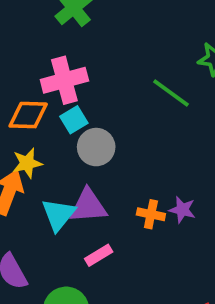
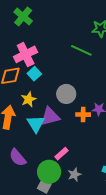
gray circle: (96, 147) -> (66, 94), moved
yellow star: (27, 163) -> (29, 99), moved
pink rectangle: (99, 255) -> (61, 154), moved

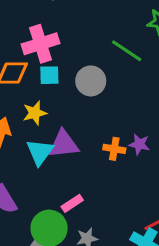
cyan square: (34, 74) -> (49, 75), turned 32
gray circle: (66, 94) -> (91, 81), moved

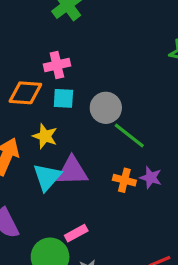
pink cross: (41, 44) -> (57, 65), size x0.7
green line: (127, 51) -> (129, 136), moved
yellow star: (35, 113) -> (45, 136), turned 30

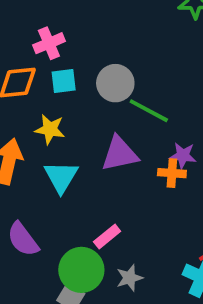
purple triangle: (72, 171) -> (120, 154), moved
orange cross: (124, 180) -> (172, 173), moved

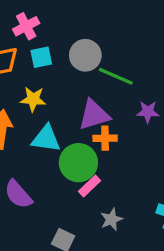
orange cross: (172, 173) -> (105, 138), moved
cyan triangle: (61, 177) -> (46, 139), turned -48
green circle: (81, 270) -> (78, 163), moved

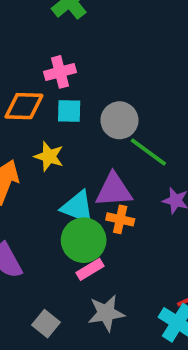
cyan triangle: (46, 139) -> (78, 207), moved
gray star: (111, 219) -> (106, 313), size x1.4

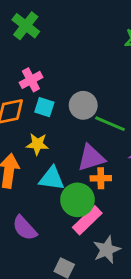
cyan square: (69, 111) -> (44, 107), turned 30
cyan triangle: (78, 207) -> (52, 178), moved
pink rectangle: (90, 269) -> (87, 220), size x1.5

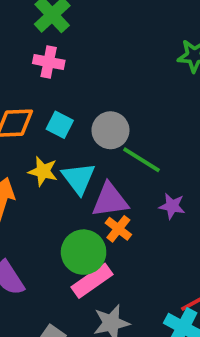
pink cross: (31, 80) -> (49, 62), moved, turned 30
cyan triangle: (52, 178) -> (79, 178), moved, turned 36
orange cross: (101, 178) -> (118, 229), turned 30

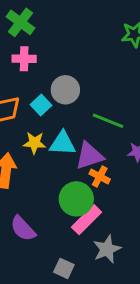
cyan square: (60, 125) -> (41, 105), turned 30
gray circle: (110, 130) -> (65, 90), moved
cyan triangle: (79, 178) -> (63, 143), turned -40

